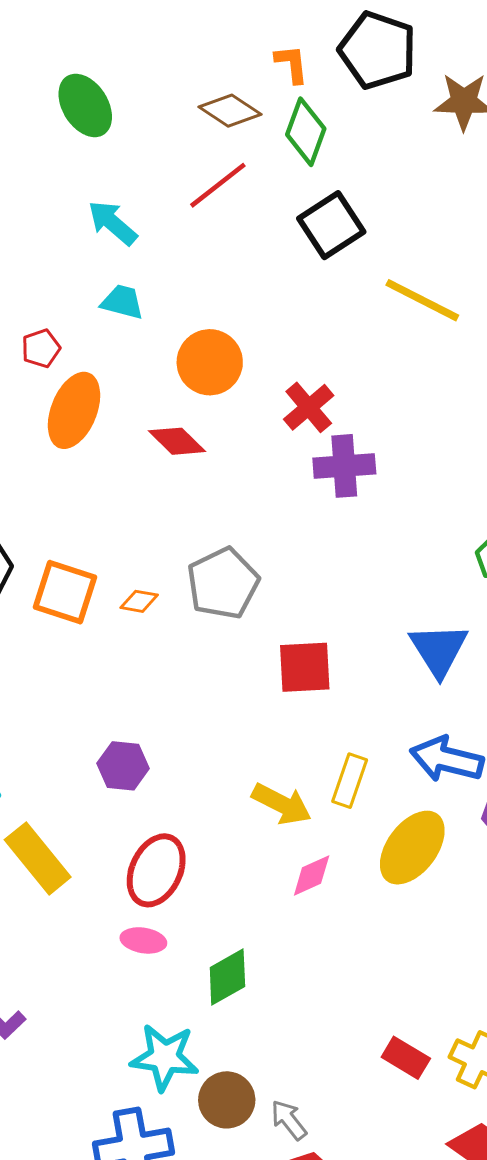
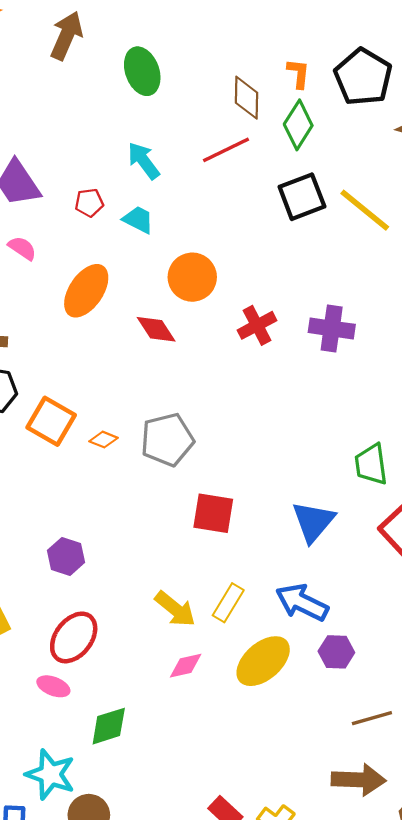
brown diamond: (230, 111) -> (246, 98), turned 45
yellow line: (422, 300) -> (365, 210), moved
red pentagon: (41, 348) -> (89, 203), moved
purple cross: (344, 466) -> (332, 328), moved

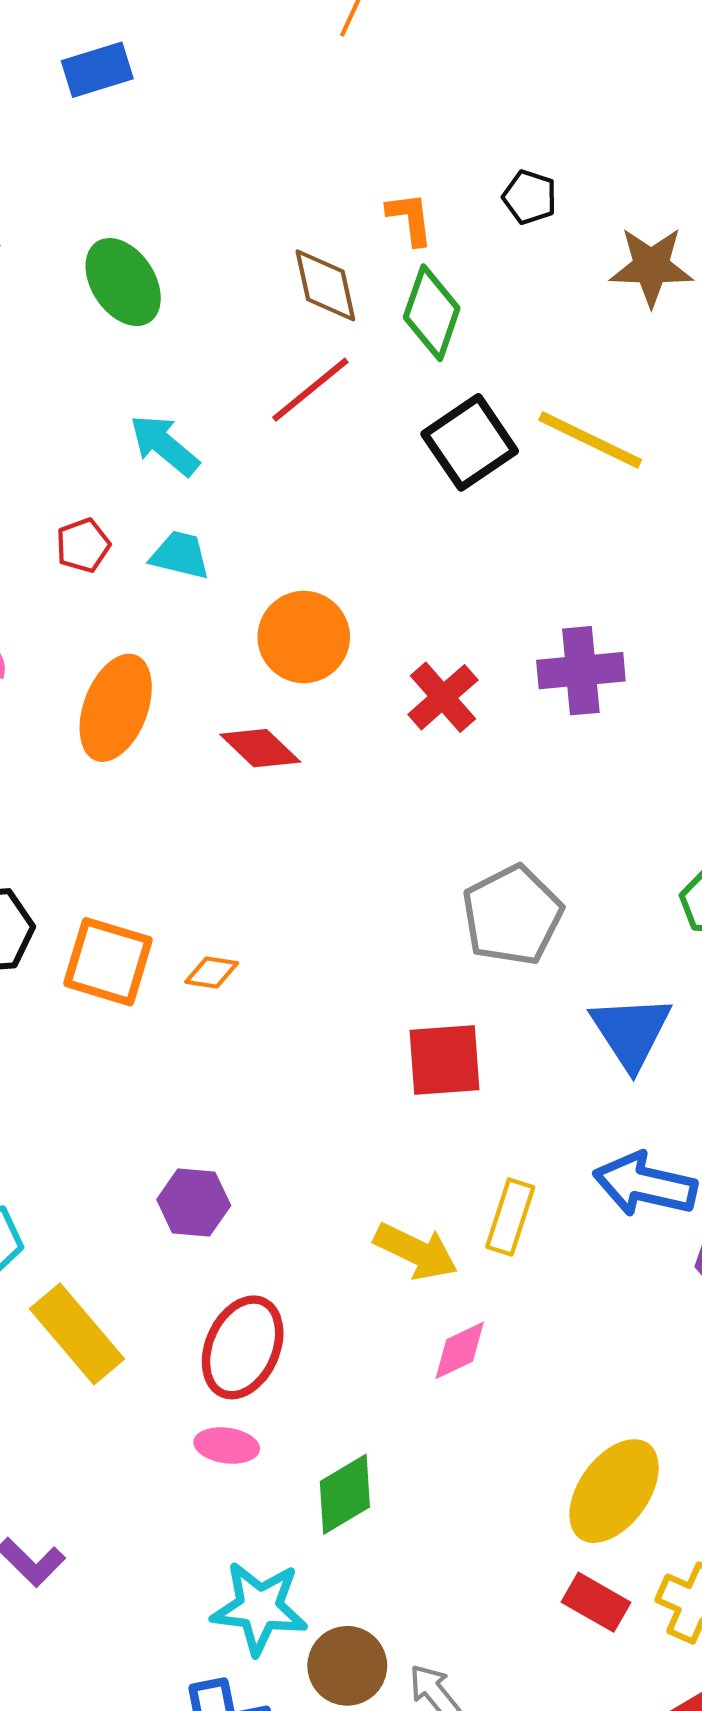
black pentagon: (363, 77) -> (530, 197), size x0.5
gray pentagon: (167, 440) -> (512, 915), moved
yellow ellipse: (263, 661) -> (614, 1491), moved

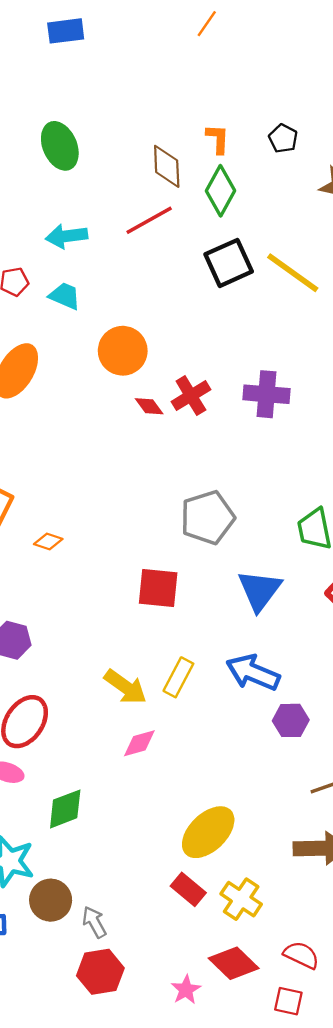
cyan arrow: (164, 445) -> (67, 236), turned -57
red diamond: (260, 748) -> (149, 406), moved, size x0.7
orange diamond: (212, 972) -> (48, 542), moved

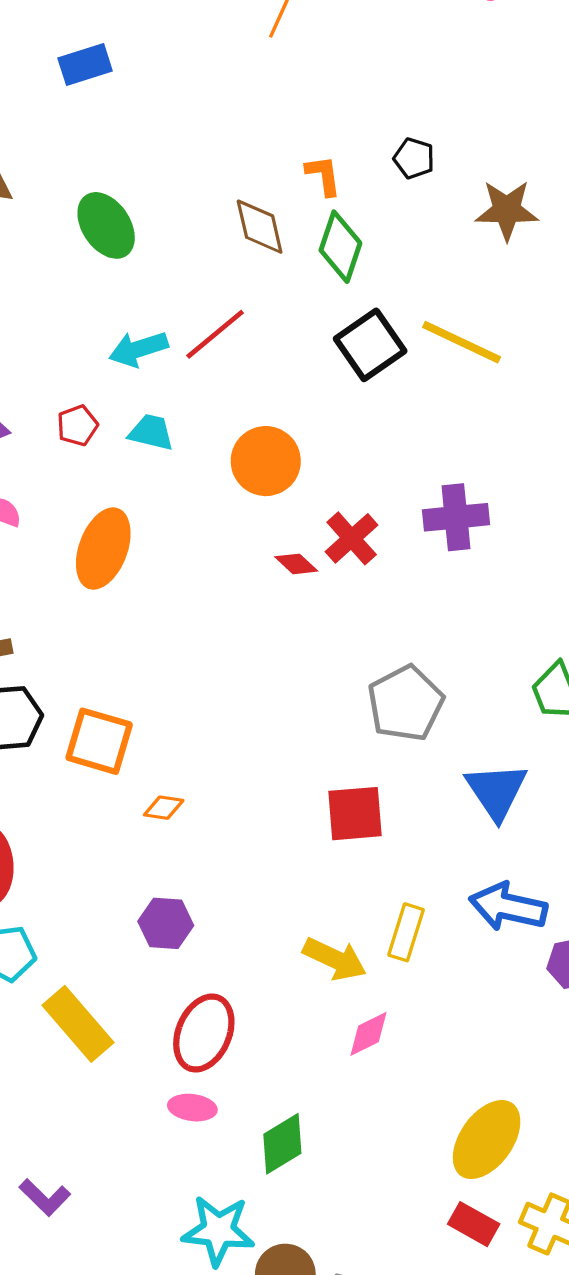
red line: (149, 220) -> (215, 334), moved
orange circle: (123, 351) -> (266, 461), moved
orange diamond: (48, 542) -> (164, 808), moved

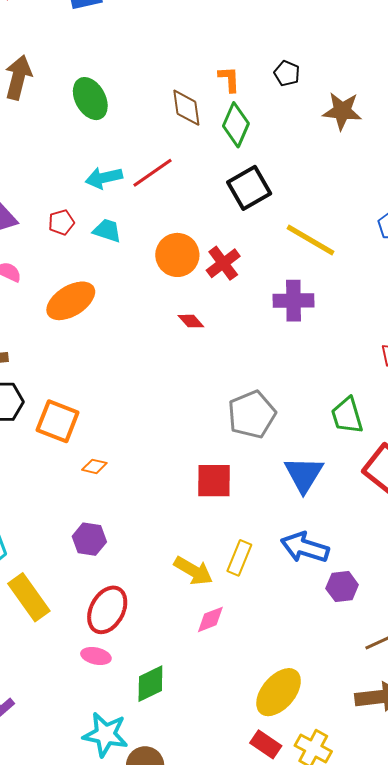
yellow line: (462, 342) -> (311, 240), moved
red cross: (352, 538) -> (223, 263), moved
orange ellipse: (103, 549) -> (71, 301), turned 33

